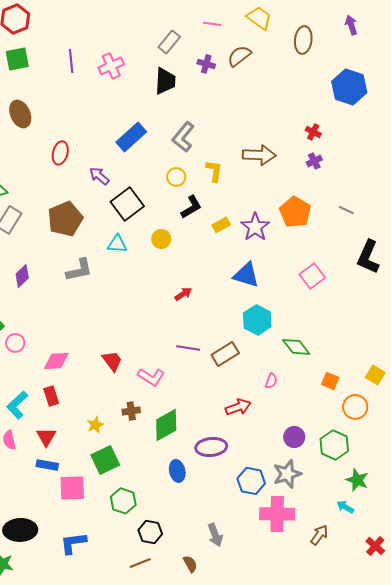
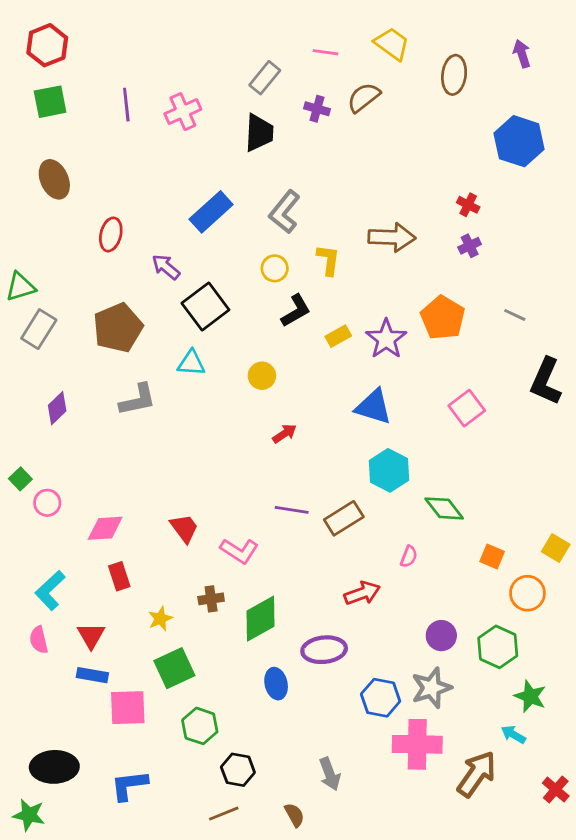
yellow circle: (161, 239) -> (262, 376), moved
red rectangle: (51, 396) -> (119, 576), moved
brown arrow: (319, 535) -> (477, 774), size x1.6

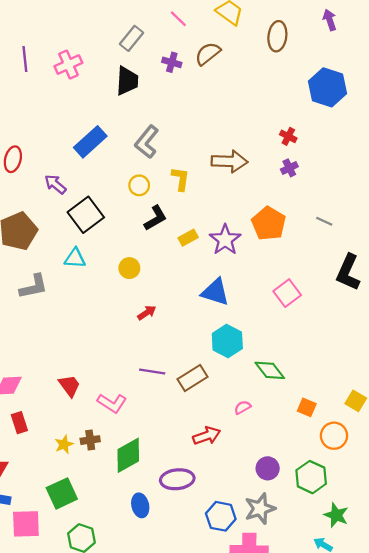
pink line: (325, 52) -> (178, 19), turned 36
pink semicircle: (409, 556) -> (243, 407), turned -140
yellow star: (160, 619) -> (64, 444), moved

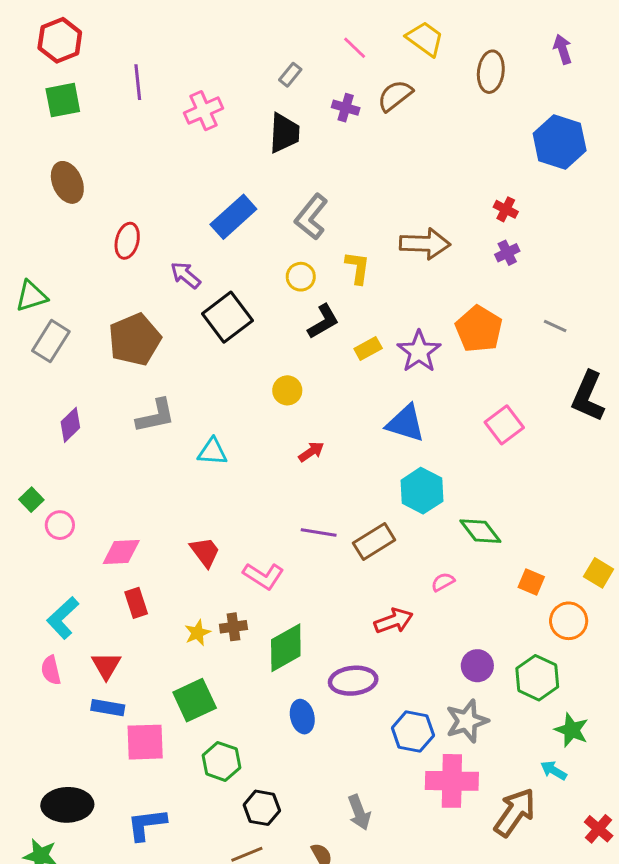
gray rectangle: (132, 38) -> (290, 75), size x0.7
purple line: (25, 59) -> (138, 82), moved
cyan triangle: (75, 258) -> (212, 452), moved

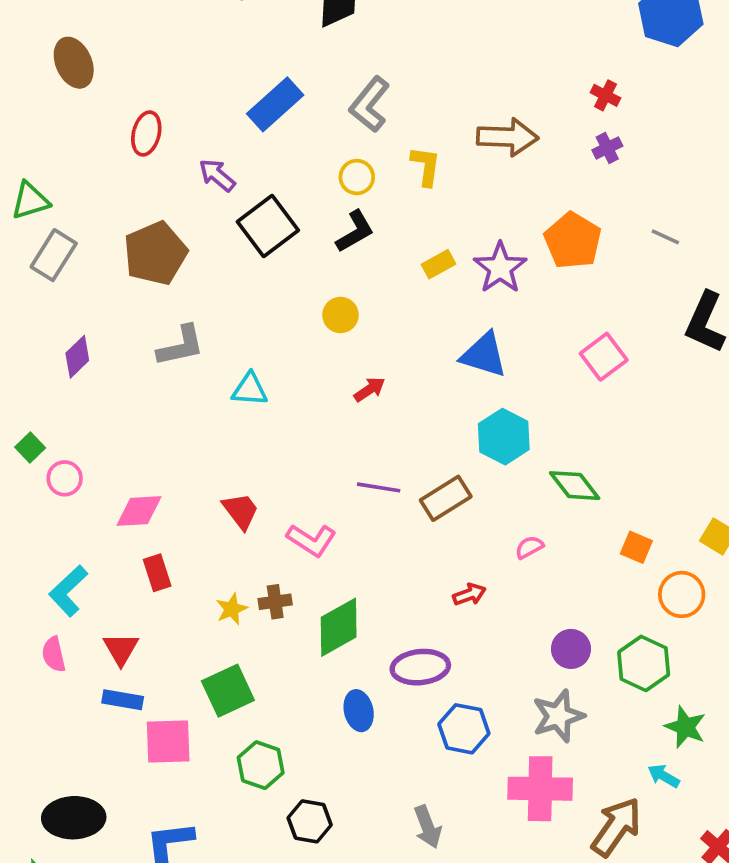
black L-shape: (323, 322) -> (355, 231), moved
red arrow: (394, 621) -> (469, 594), size x0.7
blue hexagon: (413, 732) -> (464, 729), moved

